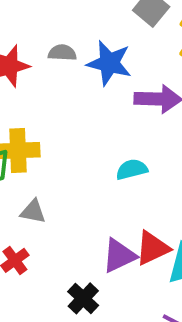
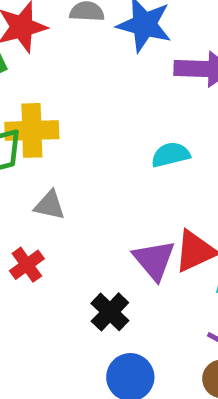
purple triangle: (119, 256) -> (154, 260), turned -45

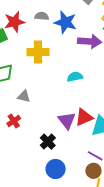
yellow cross: (32, 130) -> (38, 52), moved

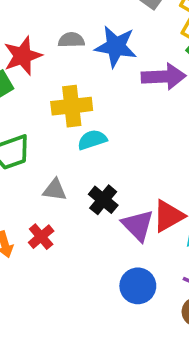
cyan semicircle: (75, 77) -> (92, 140), moved
black cross: (48, 142) -> (103, 200), moved
blue circle: (56, 169) -> (138, 286), moved

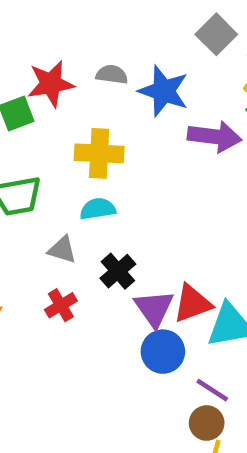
cyan semicircle: (92, 140) -> (98, 209), moved
red cross: (41, 237) -> (61, 305), moved
blue circle: (138, 286) -> (163, 352), moved

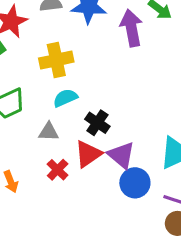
purple arrow: (214, 137) -> (131, 28), turned -93
black cross: (118, 271) -> (97, 123), moved
red triangle: (192, 303) -> (88, 154), moved

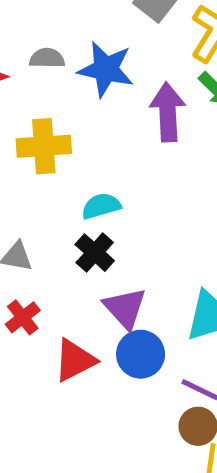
cyan semicircle: (65, 98) -> (101, 206), moved
red triangle: (88, 154) -> (75, 360), moved

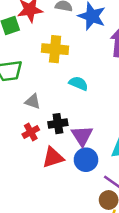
cyan semicircle: (101, 206) -> (78, 83), turned 30
black cross: (95, 253) -> (58, 124), moved, turned 30

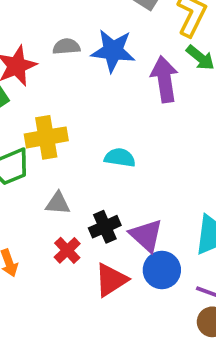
yellow cross: (55, 49) -> (46, 137), moved

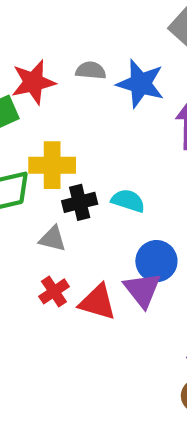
black cross: (105, 227) -> (80, 202), moved
blue circle: (162, 270) -> (156, 261), moved
red triangle: (111, 280) -> (98, 302), moved, turned 39

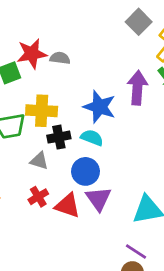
gray semicircle: (91, 70) -> (60, 58), moved
blue star: (141, 84) -> (99, 107), moved
blue circle: (156, 261) -> (85, 171), moved

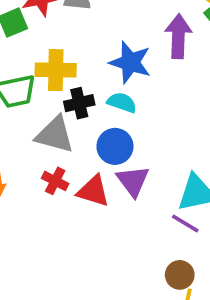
gray triangle: (39, 161) -> (55, 135), size x1.6
red cross: (38, 197) -> (55, 181), turned -30
purple line: (136, 252) -> (185, 224), moved

